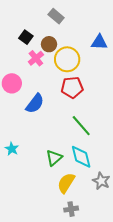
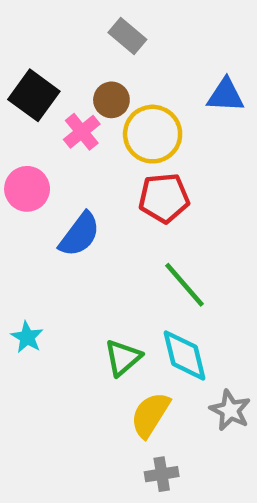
black square: (26, 37) -> (34, 95), moved, size x1.5

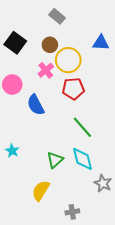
pink cross: (82, 132) -> (46, 70), moved
blue semicircle: (80, 234) -> (36, 105), turned 115
yellow semicircle: (150, 415) -> (41, 190), moved

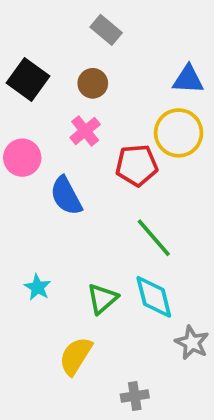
yellow circle: (68, 60) -> (179, 133), moved
cyan star: (12, 151) -> (37, 287), moved

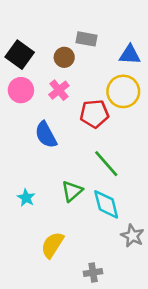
gray rectangle: (106, 30) -> (87, 39), moved, turned -30
pink circle: (22, 158) -> (21, 90), moved
green triangle: (102, 299) -> (72, 191), moved

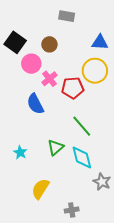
gray rectangle: (87, 39) -> (67, 16), moved
pink circle: (21, 90) -> (31, 64), moved
pink cross: (59, 90) -> (49, 79), moved

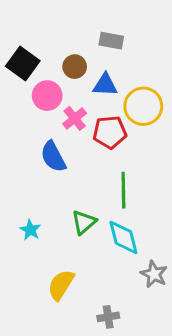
gray rectangle: (67, 16) -> (111, 41), moved
blue triangle: (100, 42) -> (105, 85), moved
green line: (82, 126) -> (123, 190), turned 40

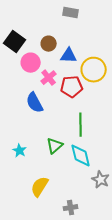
gray rectangle: (111, 41) -> (71, 13), moved

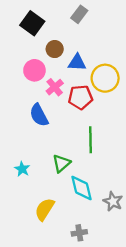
gray rectangle: (71, 13) -> (79, 14), turned -63
black square: (15, 42) -> (32, 23), moved
cyan diamond: (81, 156) -> (82, 188), moved

